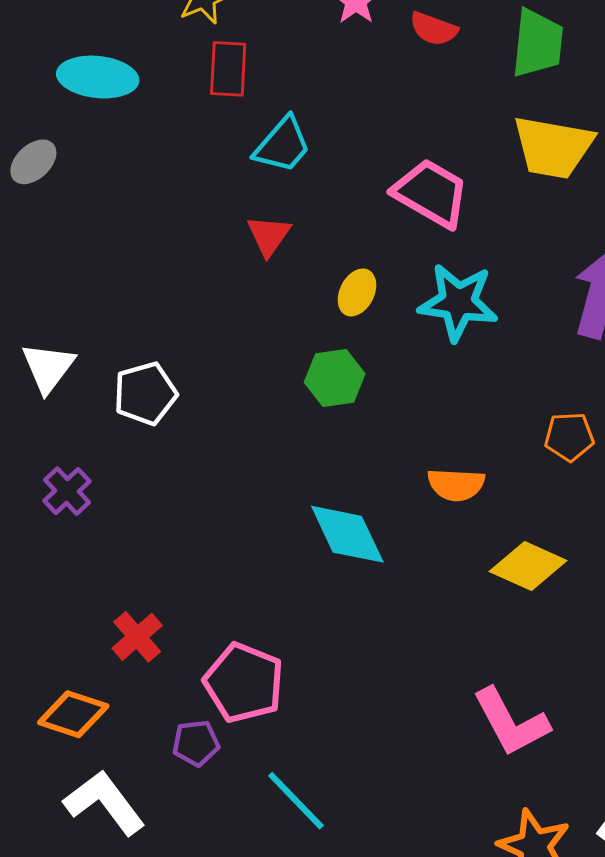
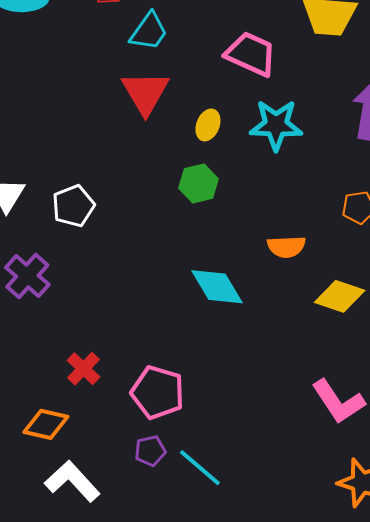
red triangle: (269, 236) -> (145, 93), size x1.6
purple cross: (67, 491) -> (27, 276), size x1.4
purple pentagon: (196, 743) -> (150, 451), moved

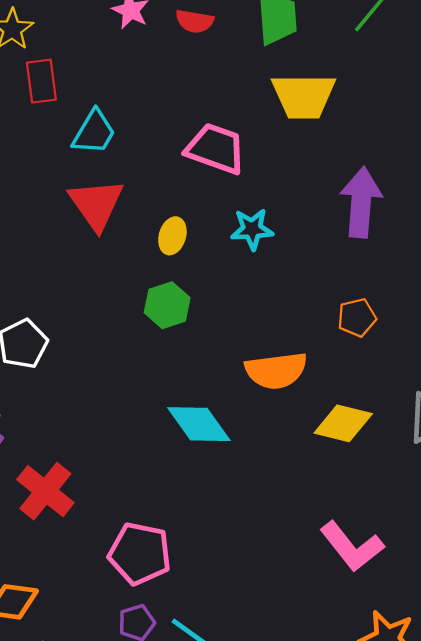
cyan star: (276, 125) -> (252, 229), size x0.7
orange semicircle: (286, 247) -> (276, 370), size x1.4
red cross: (83, 369) -> (45, 491), moved, size x1.4

